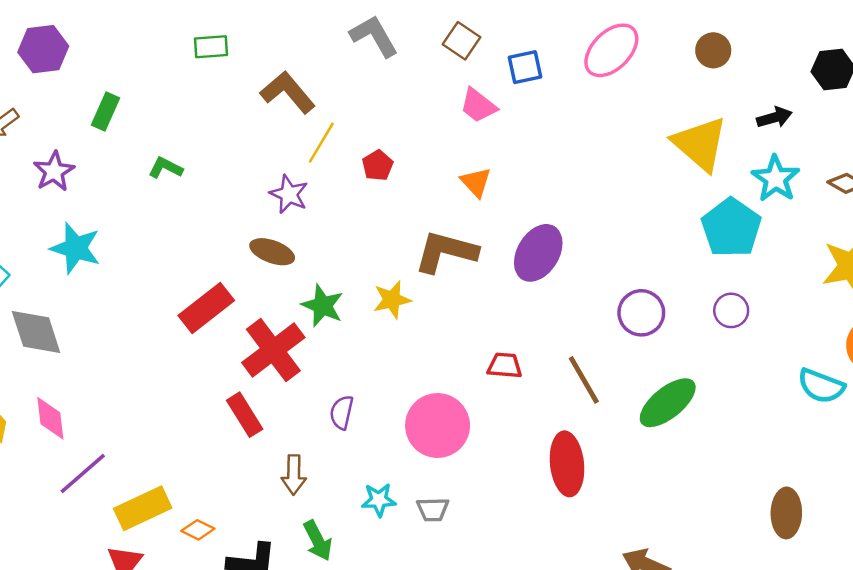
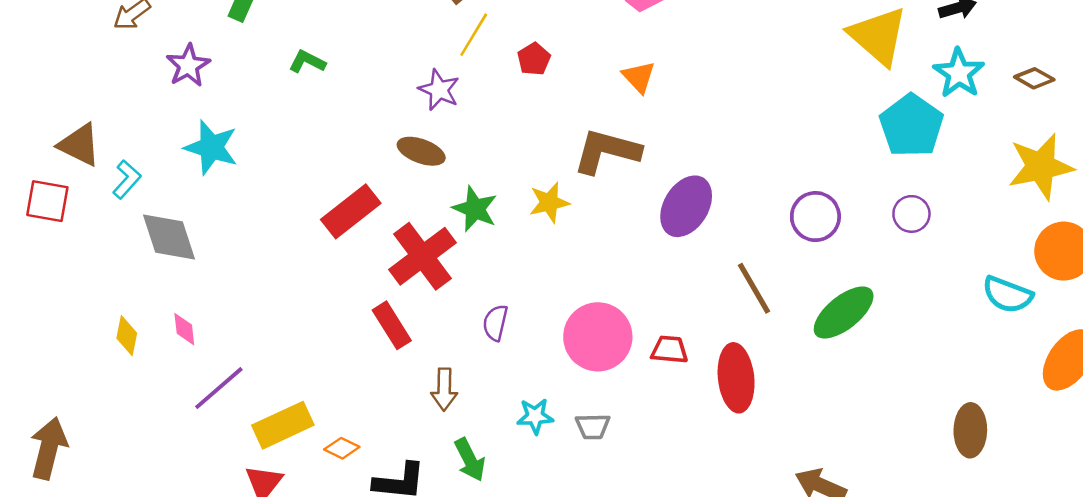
purple ellipse: (538, 253) -> (686, 206), moved
red trapezoid: (505, 366) -> (669, 350), moved
pink diamond: (50, 418) -> (184, 329), size x0.7

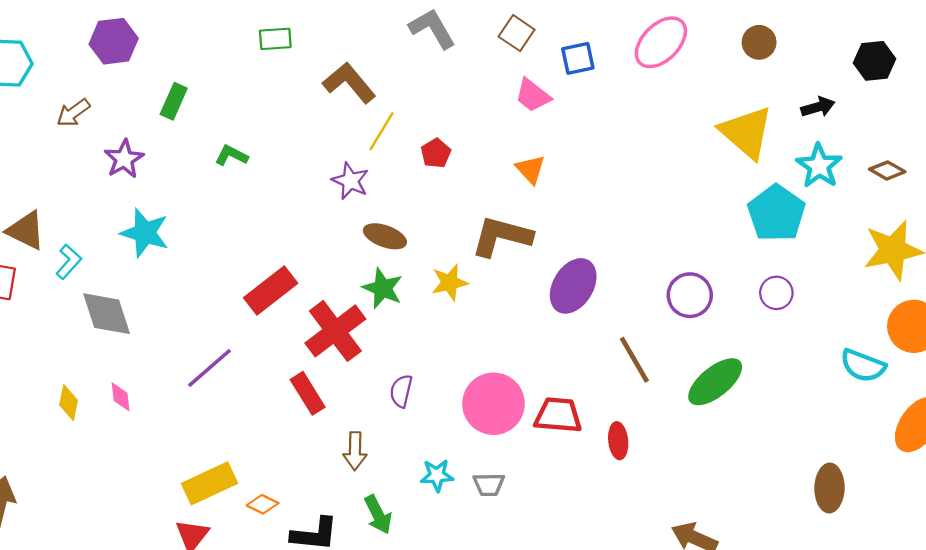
brown ellipse: (421, 151) -> (385, 236), moved
red trapezoid: (669, 350) -> (558, 415), size x1.4
red ellipse: (736, 378) -> (618, 441), size x0.6
purple line: (219, 388) -> (209, 368), moved

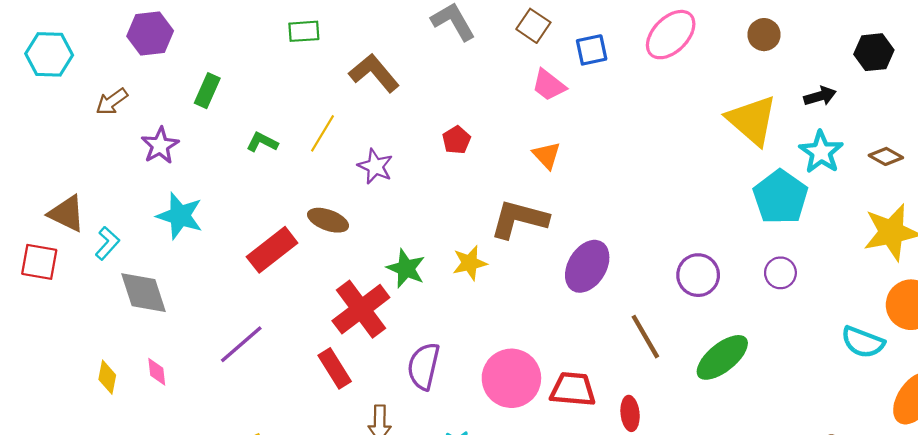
yellow line: (381, 131) -> (323, 133), moved
brown ellipse: (385, 236) -> (328, 220), moved
red rectangle: (271, 291) -> (272, 250), moved
purple semicircle: (401, 391) -> (424, 366), size x1.5

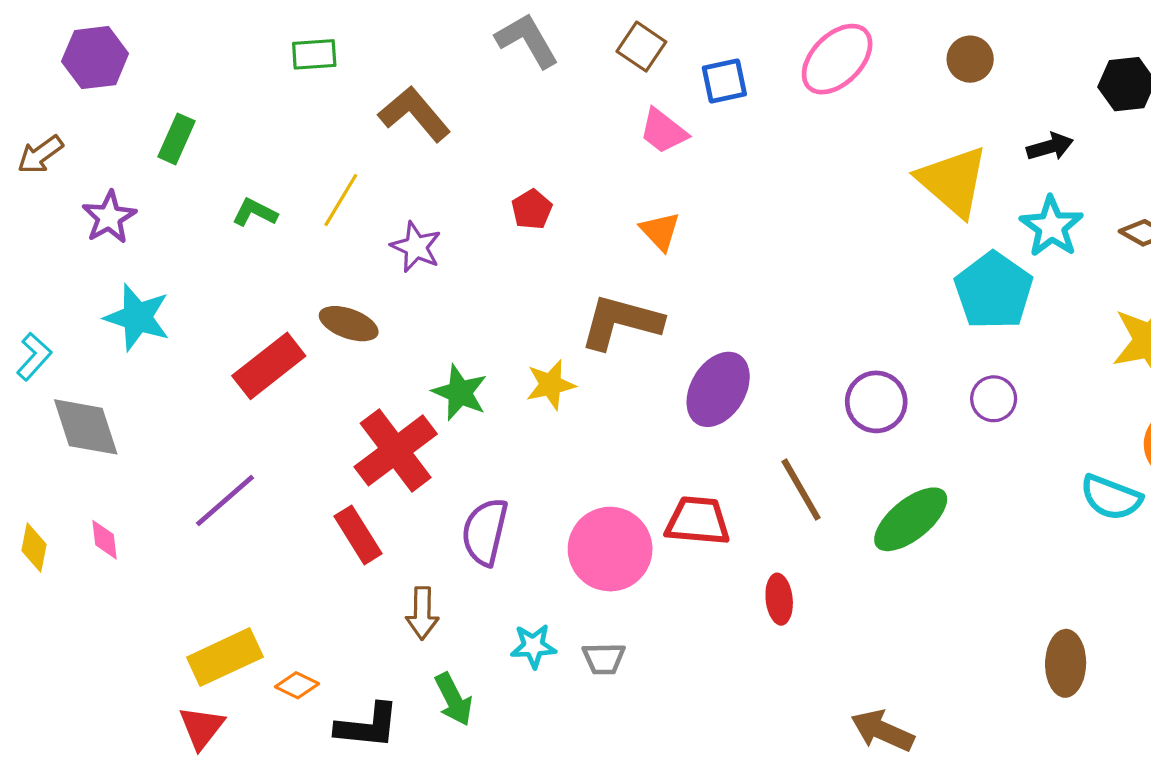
red trapezoid: (573, 389) -> (698, 521), moved

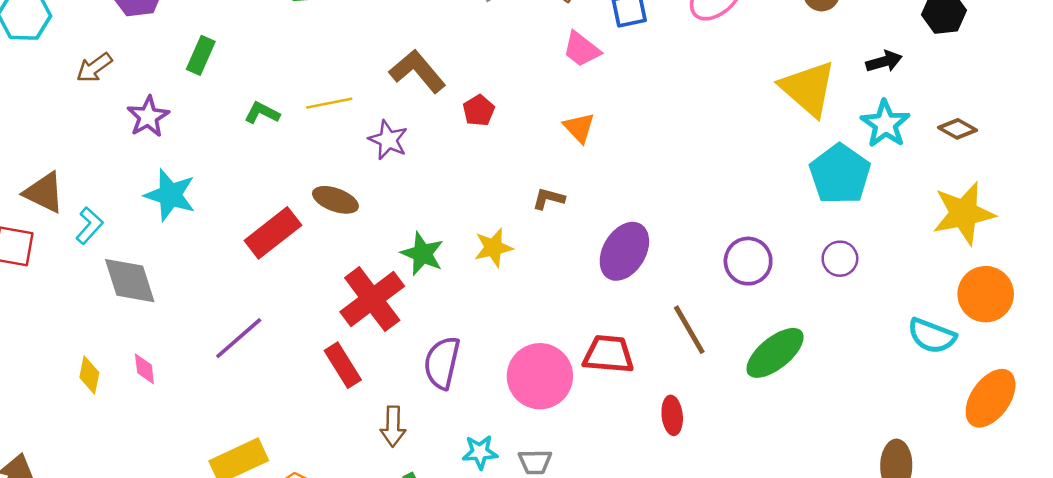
brown L-shape: (414, 114) -> (417, 71), moved
yellow line: (341, 200) -> (329, 103), turned 48
brown L-shape: (621, 322) -> (549, 199), size x0.5

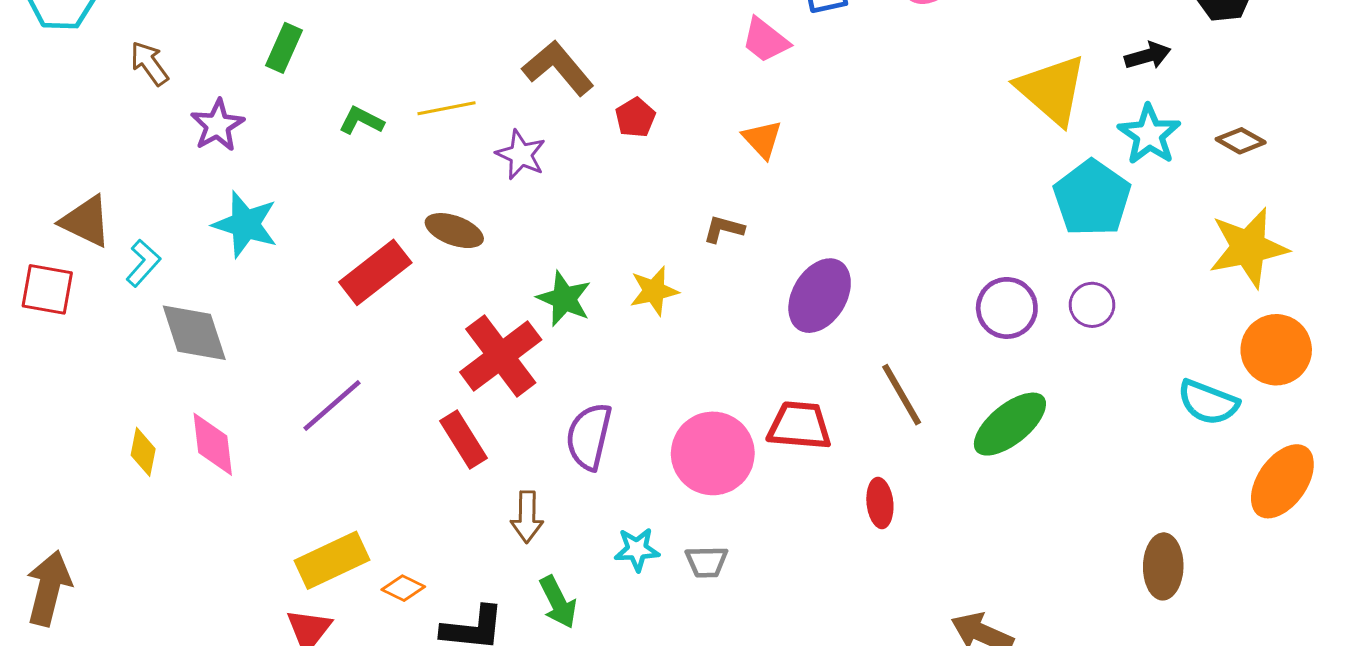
brown arrow: (94, 68) -> (149, 63), turned 90
purple circle: (748, 261) -> (1007, 308), moved
pink diamond: (144, 369) -> (213, 444), size x1.6

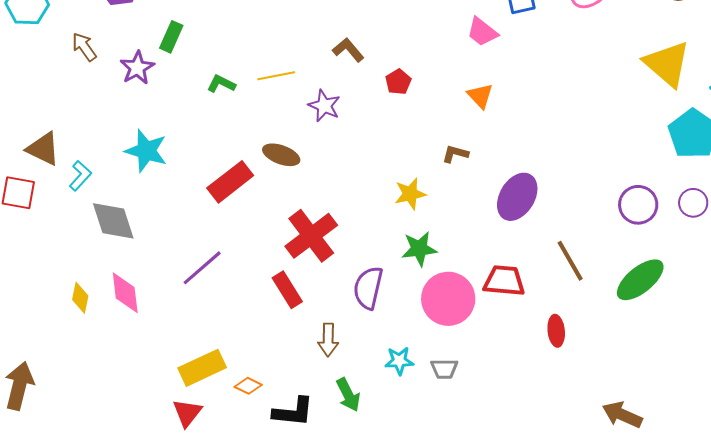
brown L-shape: (558, 68) -> (348, 50), size x0.7
purple star: (217, 125) -> (137, 68), moved
green star: (564, 299) -> (419, 249), moved, turned -30

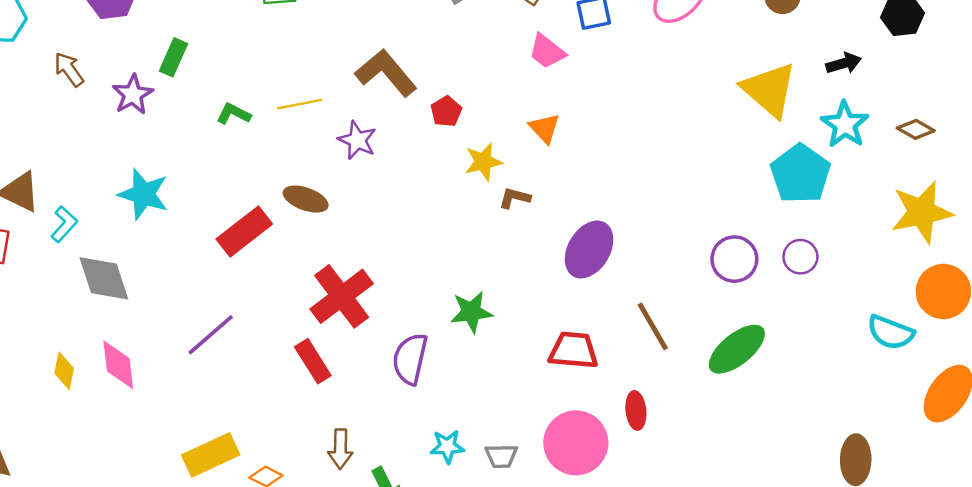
brown L-shape: (348, 50) -> (386, 73), size x1.6
yellow star: (410, 194) -> (483, 162), moved
pink circle: (448, 299) -> (576, 443), moved
brown arrow: (328, 340) -> (340, 449), moved

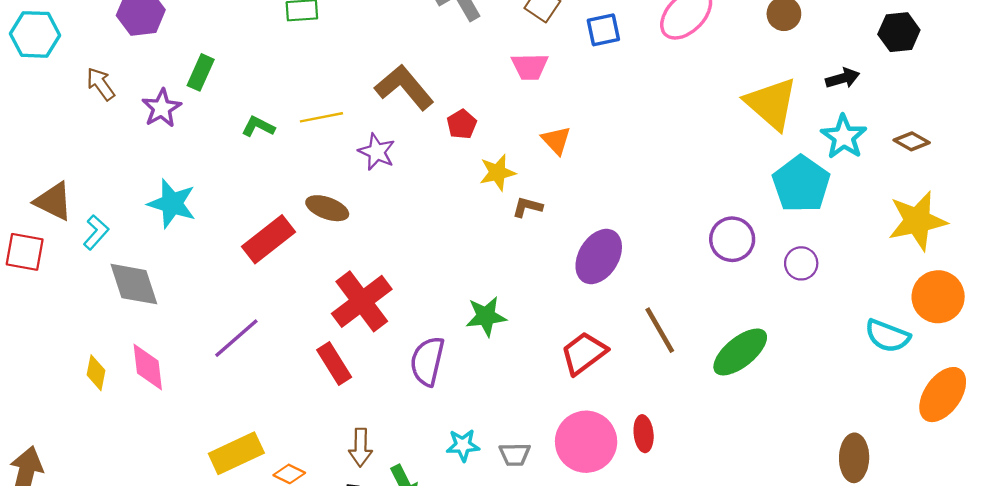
pink trapezoid: (547, 51) -> (530, 67), moved, turned -39
purple circle: (734, 259) -> (732, 239), moved
red trapezoid: (573, 350) -> (584, 353), turned -42
red ellipse: (636, 410) -> (644, 434), moved

